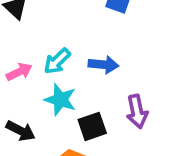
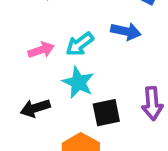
blue arrow: (103, 65) -> (126, 31), moved
black arrow: (21, 131) -> (35, 108), turned 128

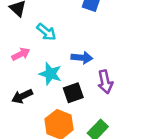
blue arrow: (126, 31) -> (82, 58), moved
cyan arrow: (80, 44) -> (46, 32), moved, turned -96

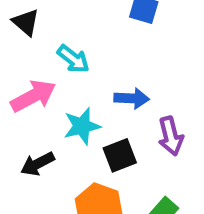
pink arrow: (21, 54) -> (33, 96), size x1.5
cyan star: (50, 74) -> (82, 126), turned -30

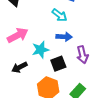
cyan arrow: (73, 59) -> (59, 15), moved

